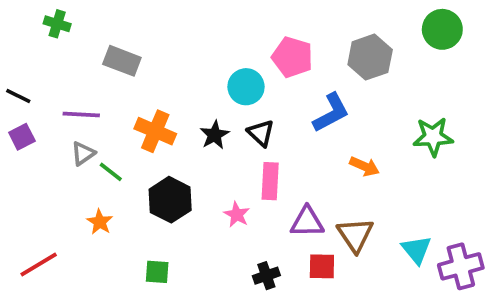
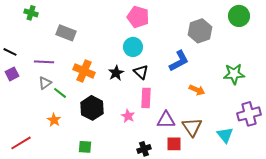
pink pentagon: (292, 57) -> (138, 17), moved
purple cross: (461, 266) -> (249, 114), moved

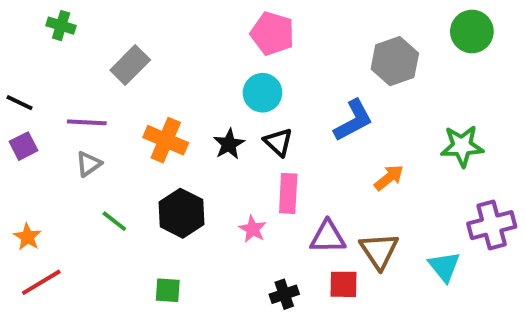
gray rectangle: (66, 33) -> (130, 65), turned -66
orange arrow: (197, 90) -> (389, 178), turned -63
green line: (60, 93) -> (114, 221), moved
orange star: (54, 120) -> (27, 237), moved

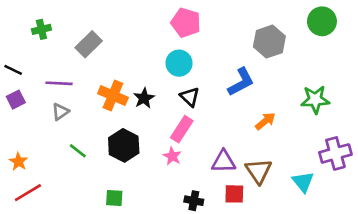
green cross: (61, 26) -> (41, 29), moved, turned -30
black star: (229, 144) -> (144, 98), moved
pink rectangle: (288, 193) -> (182, 129), moved, turned 30
black cross: (284, 294) -> (194, 201), turned 30

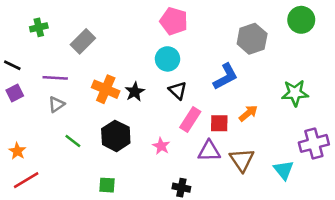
pink rectangle: (182, 129) -> (190, 120), moved
red square: (234, 194) -> (219, 123), moved

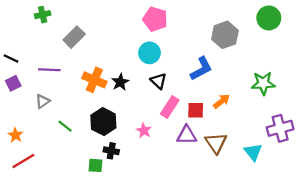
green cross: (39, 27) -> (43, 15), moved
gray triangle: (56, 104) -> (43, 101), moved
black cross: (181, 188) -> (111, 151), moved

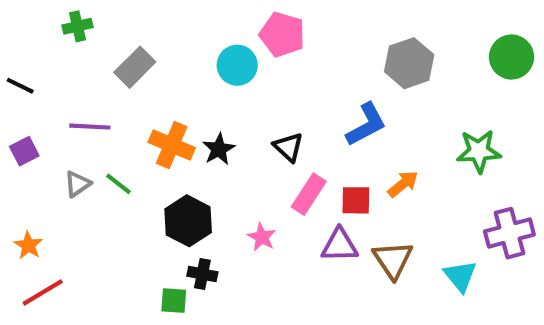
green circle: (269, 18) -> (511, 57), moved
cyan circle: (150, 53) -> (237, 65), moved
black line: (11, 58) -> (20, 86), moved
green line: (65, 126) -> (118, 184), moved

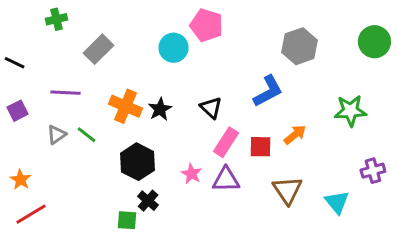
purple cross: (509, 233) -> (373, 171), size x0.7
purple triangle: (340, 245) -> (226, 180), moved
black cross: (202, 274) -> (148, 201), turned 30

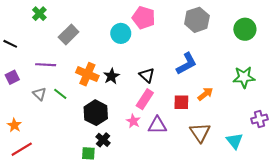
green cross: (57, 19) -> (39, 14), turned -32
green circle: (374, 42) -> (245, 29), moved
gray hexagon: (299, 46) -> (197, 20), moved
gray triangle: (57, 135) -> (39, 94), turned -40
pink rectangle: (226, 142) -> (145, 99), moved

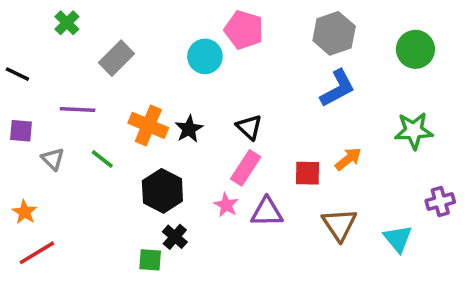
blue L-shape: (187, 64) -> (338, 88), moved
purple square: (12, 77) -> (21, 131), turned 32
gray triangle: (39, 94) -> (53, 159), moved

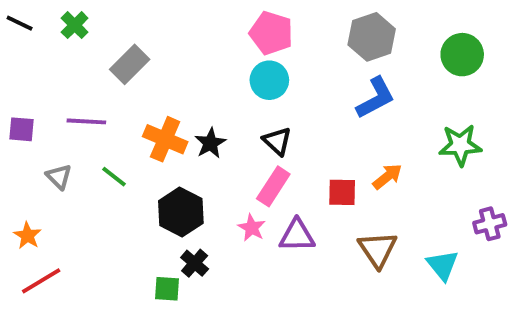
cyan circle: (205, 56) -> (269, 80), moved
black line: (17, 74) -> (20, 23), moved
purple square: (21, 131) -> (21, 129), moved

